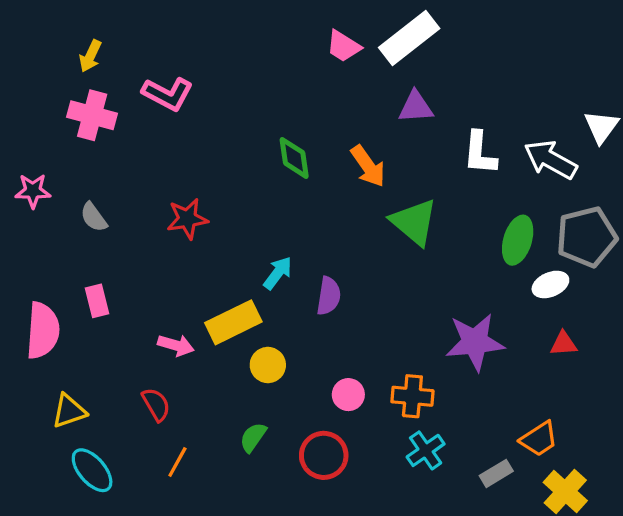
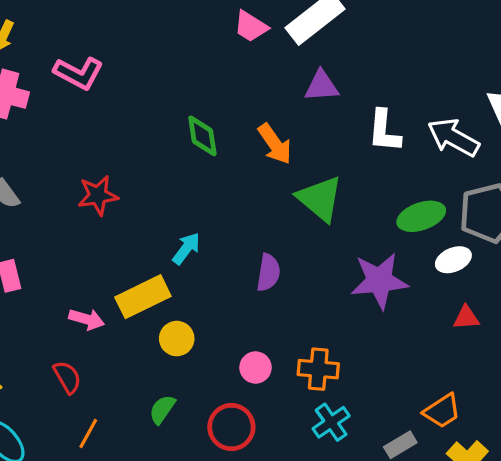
green ellipse: (518, 240) -> (421, 216), turned 54
purple semicircle: (329, 296) -> (268, 273), moved
purple star: (475, 342) -> (379, 281), moved

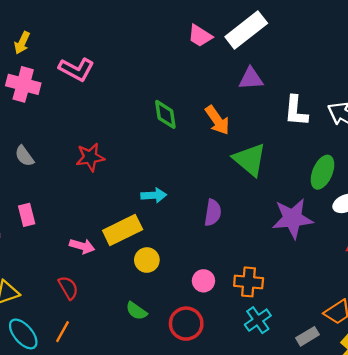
green ellipse: (421, 216) -> (323, 172), turned -48
cyan arrow: (186, 248) -> (154, 195), turned 50
green semicircle: (162, 409) -> (136, 311), turned -90
orange line: (88, 433) -> (62, 332), moved

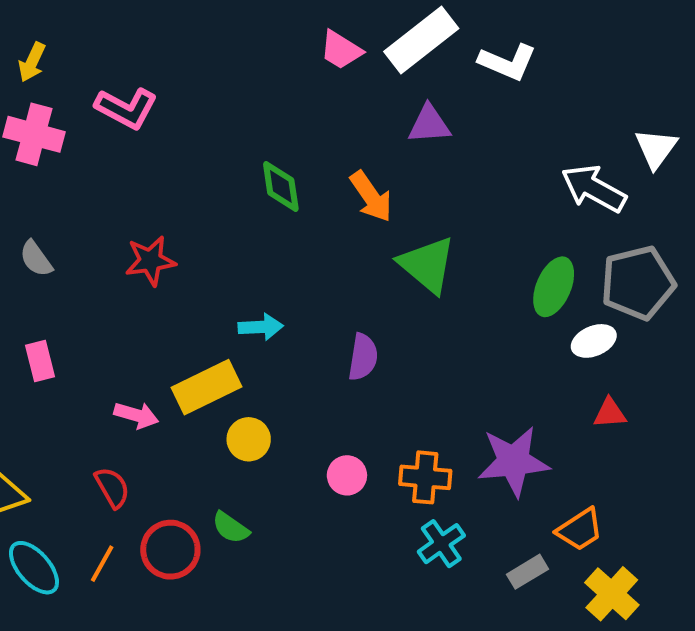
white L-shape: (296, 111) -> (507, 62), moved, turned -72
purple star: (292, 218) -> (514, 461), moved
red circle: (186, 324) -> (170, 550), moved

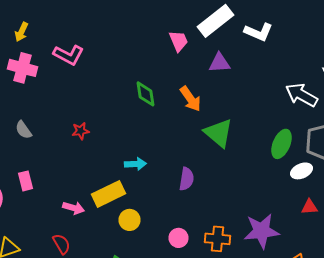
pink trapezoid: (341, 50) -> (178, 41), moved, turned -145
red star: (150, 261) -> (80, 131), size x0.7

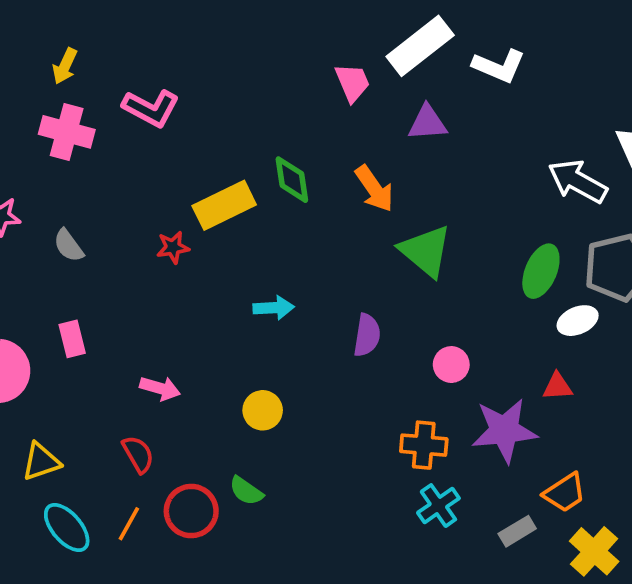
yellow rectangle: (108, 194) -> (224, 205), moved
red triangle: (310, 207) -> (557, 386), moved
pink circle: (178, 238) -> (451, 365), moved

